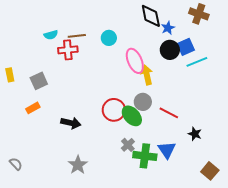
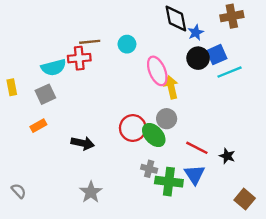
brown cross: (199, 14) -> (232, 16), turned -30
cyan semicircle: (51, 35) -> (54, 67), moved, size x1.5
red line: (169, 113) -> (197, 148), moved
gray cross: (128, 145) -> (149, 169), turned -32

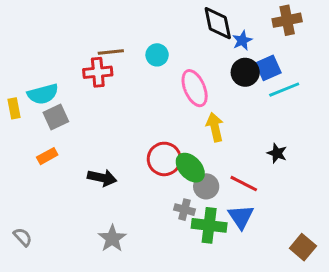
cyan semicircle: (54, 67) -> (43, 94), moved
yellow arrow: (171, 87) -> (215, 127), moved
gray circle: (167, 119) -> (206, 186), moved
black star: (227, 156) -> (277, 153), moved

